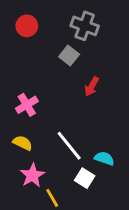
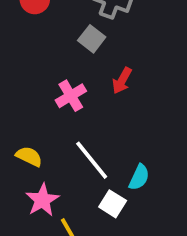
pink cross: (27, 105) -> (71, 96), moved
cyan semicircle: (104, 158) -> (139, 177), turned 96

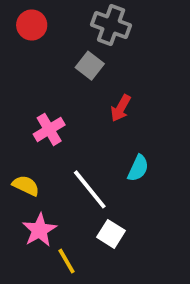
pink cross: (71, 96) -> (49, 129), moved
cyan semicircle: (139, 177) -> (138, 168), moved

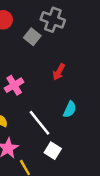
gray square: (90, 66) -> (32, 37), moved

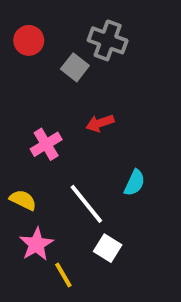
red arrow: (59, 72) -> (100, 123), moved, turned 42

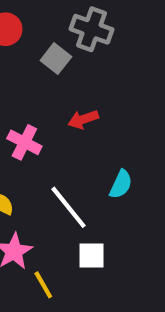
pink cross: (46, 144) -> (24, 142), turned -32
white square: (108, 248) -> (92, 256), turned -32

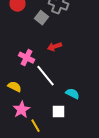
cyan semicircle: (121, 184) -> (72, 94), moved, turned -88
white line: (68, 207) -> (46, 76), moved

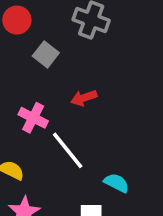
gray square: (42, 18) -> (46, 54), moved

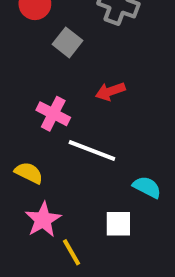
white line: (68, 150) -> (92, 150), turned -30

